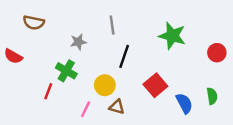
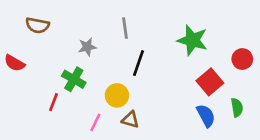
red square: (155, 85) -> (210, 82), moved

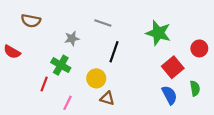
gray line: (125, 28) -> (103, 23), turned -63
pink line: (95, 122) -> (67, 103), moved

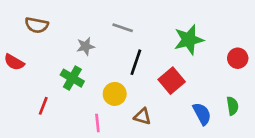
green star: (158, 33) -> (189, 40), turned -30
red square: (173, 67) -> (172, 81), moved
red line: (44, 84) -> (43, 106), moved
brown triangle: (107, 98) -> (142, 116), moved
pink line: (67, 103) -> (97, 123), moved, turned -32

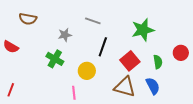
red circle: (238, 58) -> (181, 53), moved
red line: (43, 106) -> (11, 90), moved
green semicircle: (232, 106) -> (158, 62), moved
brown triangle: (142, 116) -> (125, 87), moved, size x1.6

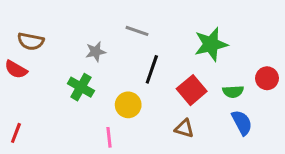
brown semicircle: (28, 19) -> (31, 41), moved
green semicircle: (158, 62) -> (233, 92), turned 96
blue semicircle: (153, 86) -> (242, 123), moved
brown triangle: (125, 87) -> (184, 128), size x0.6

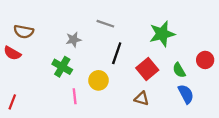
green semicircle: (233, 92) -> (179, 70), turned 63
pink line: (109, 137) -> (75, 96), moved

